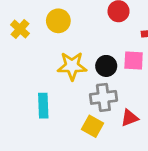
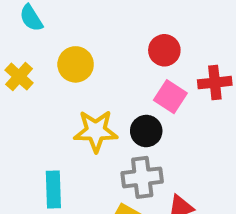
pink square: (134, 60) -> (170, 97), moved, turned 30

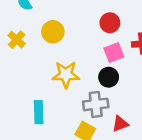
pink square: (170, 97) -> (114, 53), turned 36
black circle: (146, 131) -> (109, 77), moved

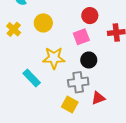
pink square: (114, 53) -> (81, 37), moved
cyan rectangle: (39, 112) -> (32, 78), moved, turned -42

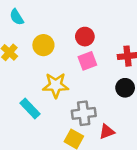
red circle: (90, 16) -> (85, 37), moved
black circle: (89, 60) -> (125, 88), moved

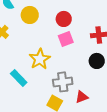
yellow circle: (43, 45) -> (30, 15), moved
yellow star: (56, 85) -> (40, 59), turned -30

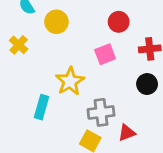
red circle: (64, 19) -> (119, 22), moved
cyan rectangle: (19, 78) -> (42, 107), turned 60

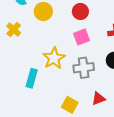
red circle: (119, 22) -> (80, 11), moved
gray cross: (101, 112) -> (84, 68), moved

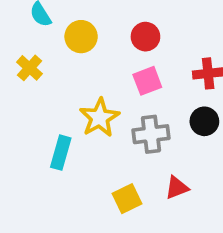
yellow square: (70, 105) -> (127, 199), turned 35

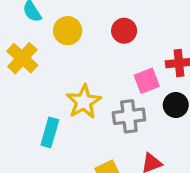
yellow cross: (29, 68) -> (22, 58), size x1.4
pink square: (147, 81) -> (147, 81), moved

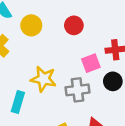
yellow star: (84, 102) -> (43, 79), turned -30

